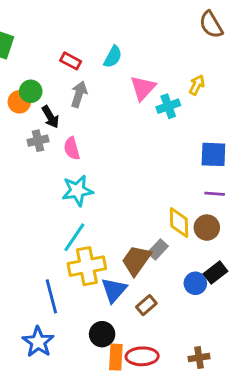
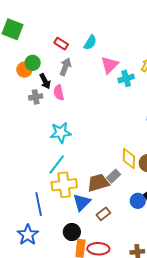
pink semicircle: (72, 148) -> (59, 93), moved
brown trapezoid: (136, 260) -> (98, 183), turned 35

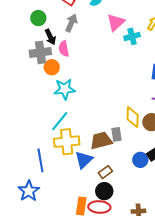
orange circle: (24, 70) -> (52, 67), moved
gray cross: (36, 97) -> (40, 52), size x1.5
gray rectangle: (113, 176) -> (117, 134), turned -56
black circle: (72, 232) -> (104, 191), moved

